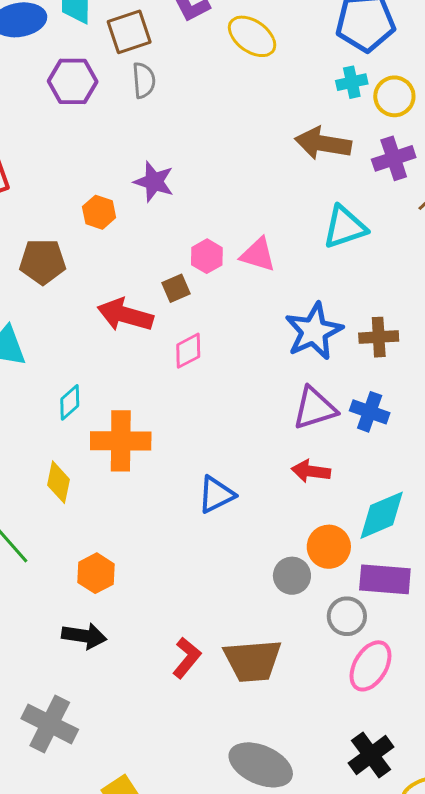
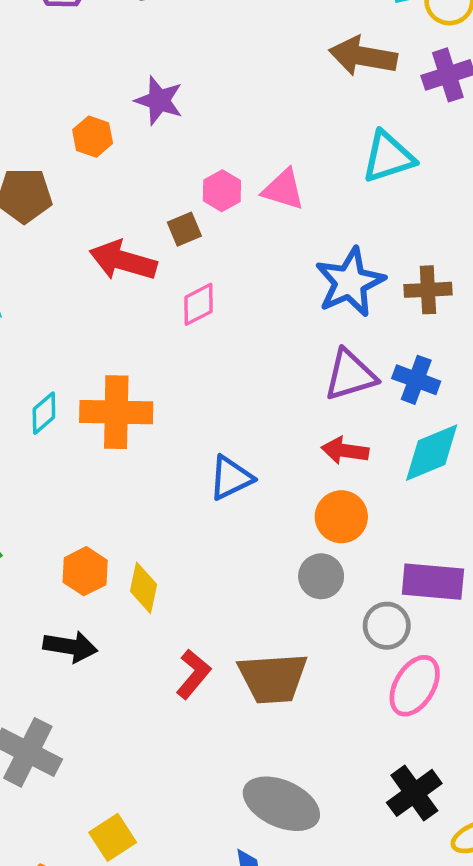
cyan diamond: (70, 402) -> (44, 413), moved
yellow diamond: (59, 482) -> (144, 588), moved
cyan diamond: (382, 515) -> (432, 453), moved
orange circle: (329, 547) -> (341, 517), moved

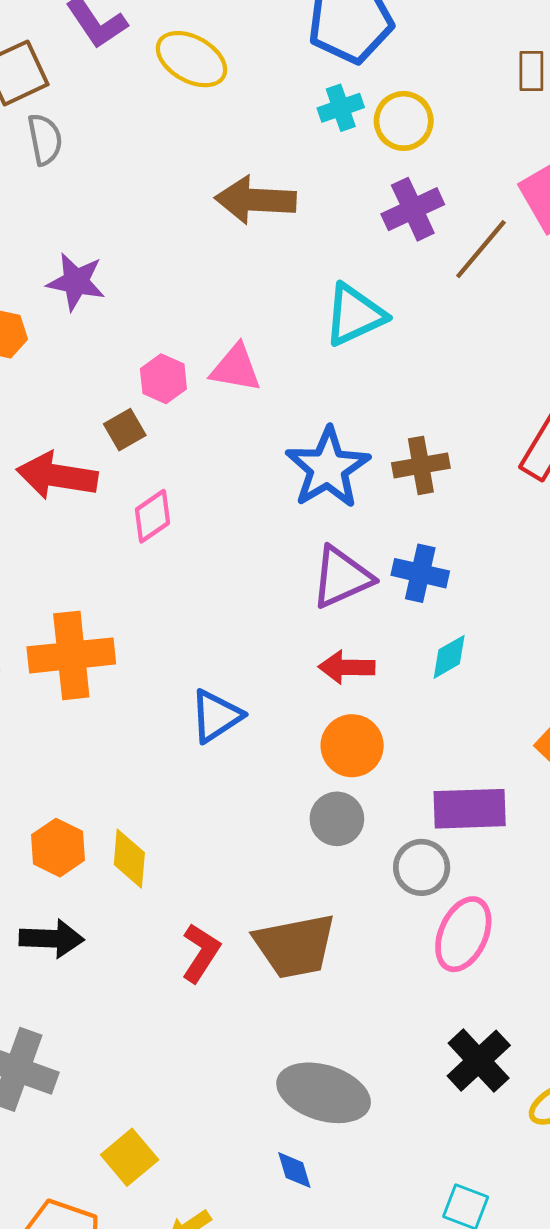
brown arrow: (363, 56) -> (255, 200), moved
cyan diamond: (432, 453) -> (449, 657), size x0.6

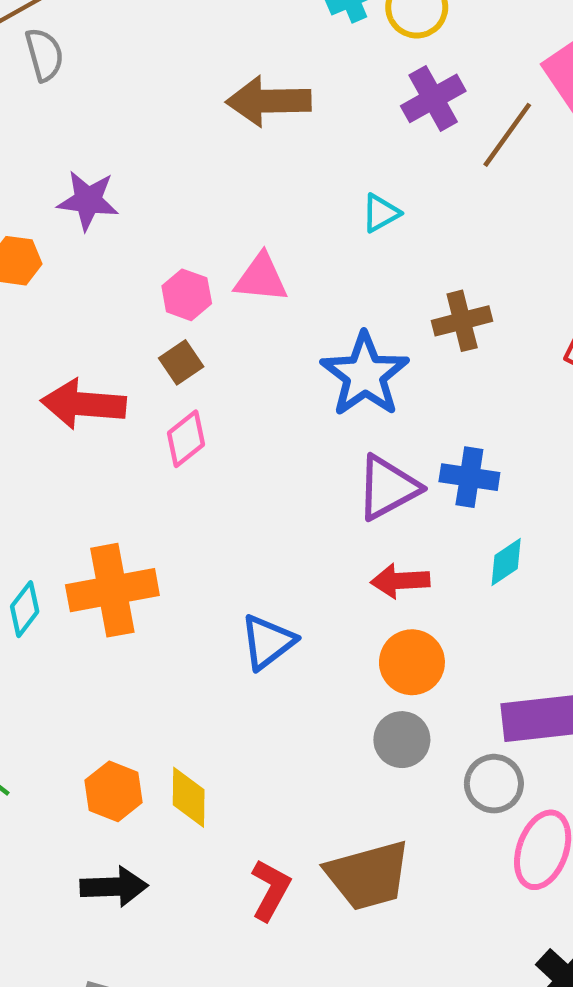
cyan triangle: (355, 315) -> (381, 213), size x0.6
brown square: (125, 430) -> (181, 362), moved
brown cross: (421, 465) -> (462, 321), moved

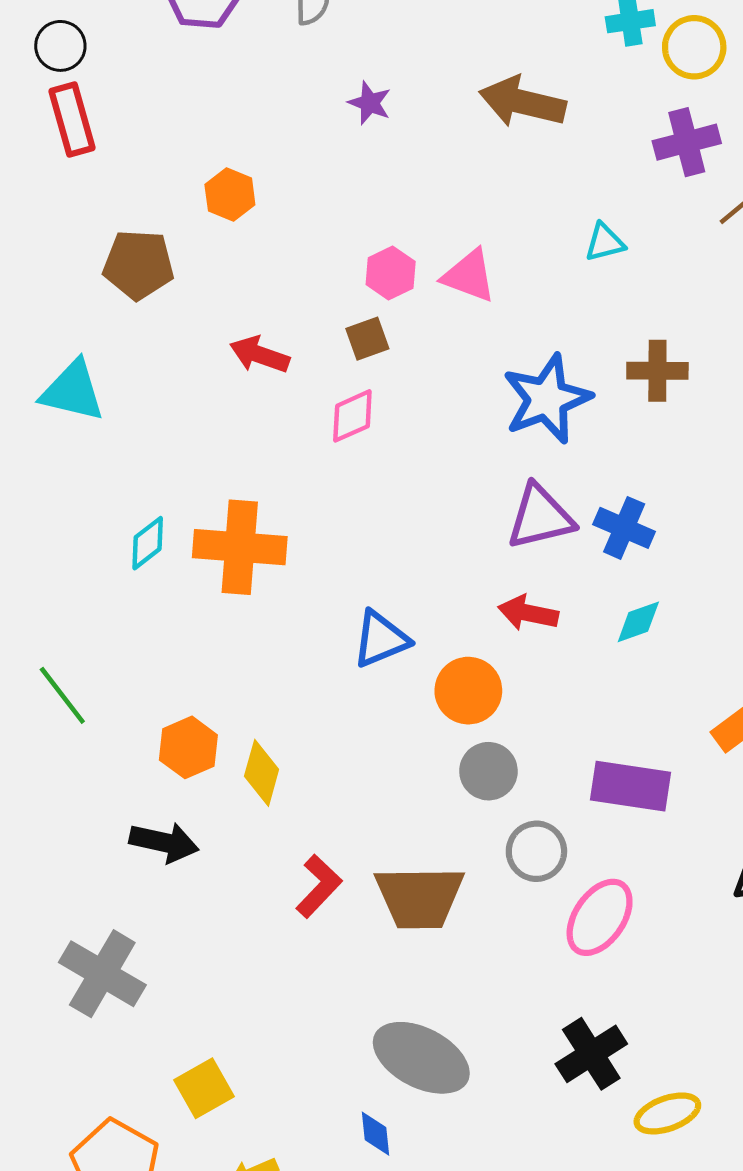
purple star: (88, 200) -> (370, 103), moved, size x0.7
red arrow: (83, 404) -> (259, 355), size x0.7
orange circle: (412, 662) -> (468, 691), moved
gray circle: (494, 784) -> (536, 851), moved

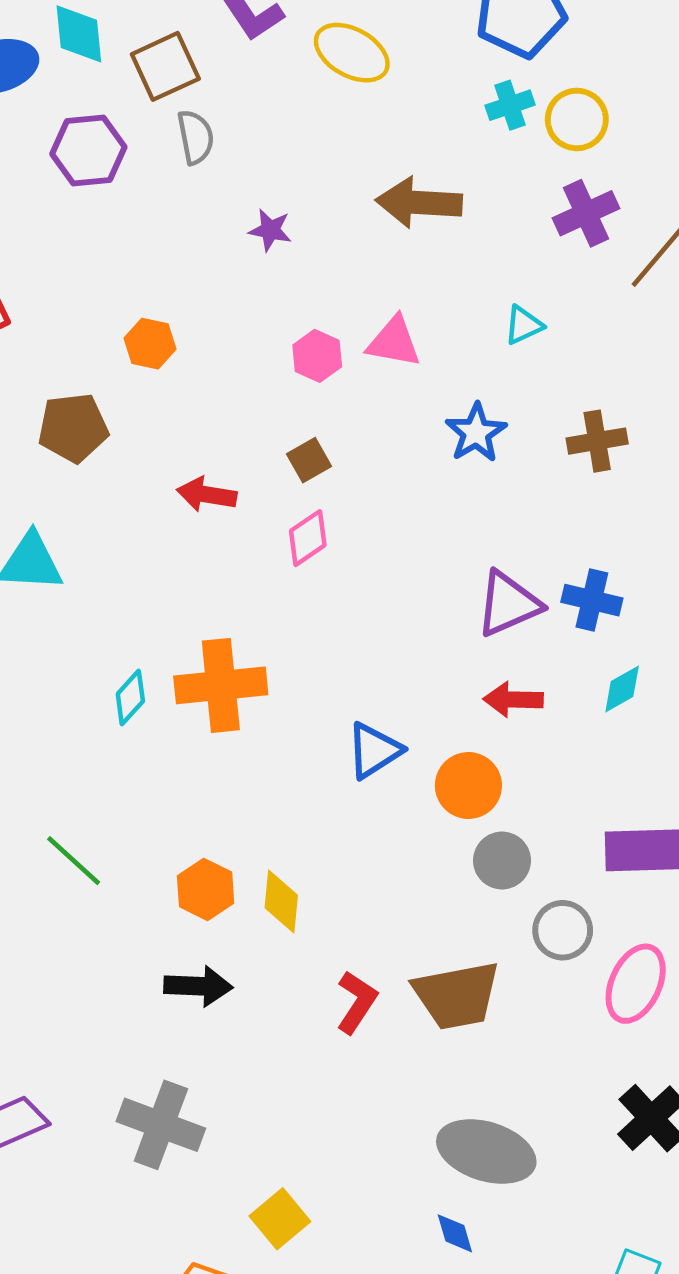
pink hexagon: (391, 273) -> (317, 356), moved
pink triangle: (469, 276) -> (394, 342), moved
blue star: (547, 399) -> (476, 433), moved, size x0.7

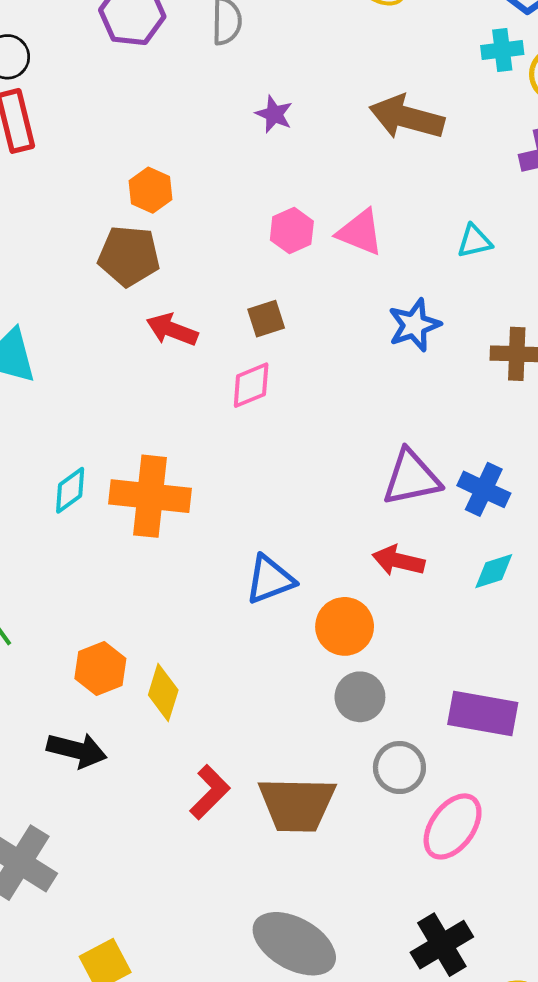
brown pentagon: (73, 428) -> (129, 256), moved

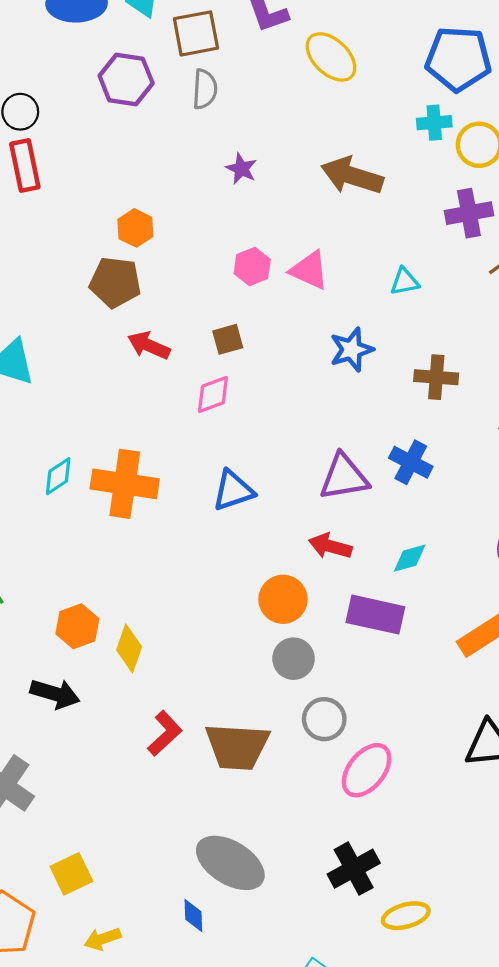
blue cross: (484, 489) -> (411, 462), moved
blue triangle: (270, 580) -> (233, 490), moved
purple rectangle: (483, 713) -> (375, 615), moved

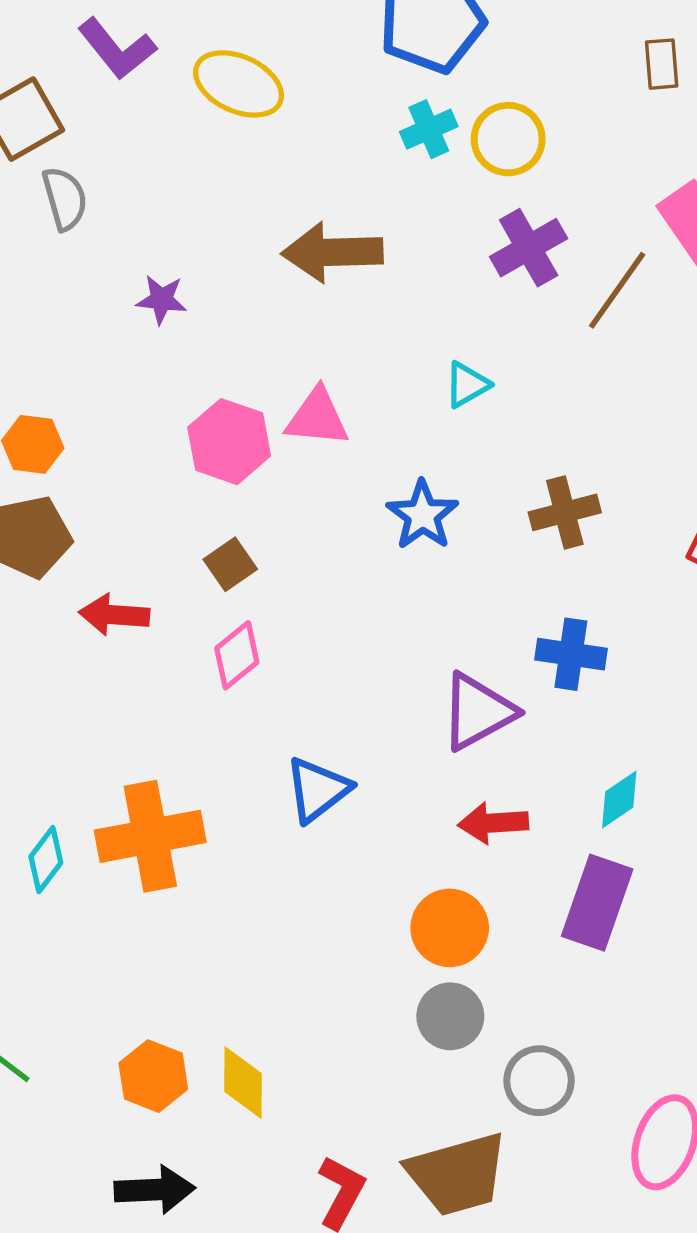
pink hexagon: (252, 266) -> (229, 442), size x1.4
purple rectangle: (375, 615) -> (597, 903), turned -64
gray circle: (294, 659) -> (450, 1016), moved
gray circle: (324, 719) -> (539, 1081), moved

